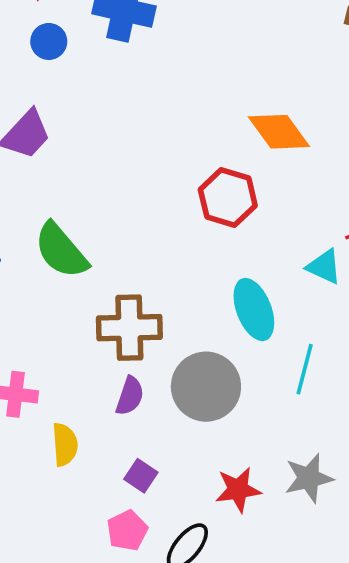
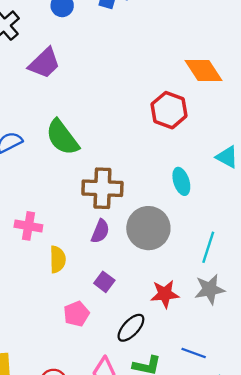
cyan ellipse: (254, 310) -> (181, 181), size x0.7
cyan line: (305, 369) -> (208, 247), moved
pink pentagon: (127, 531) -> (76, 314), moved

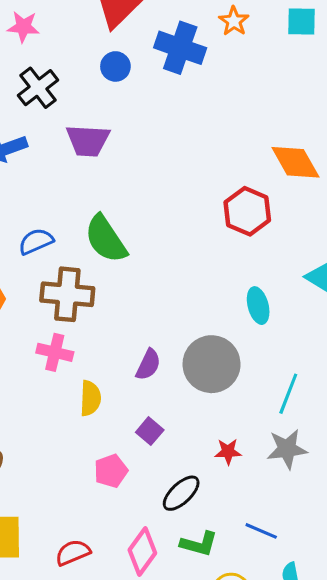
purple trapezoid: (44, 63) -> (88, 141), turned 44
brown cross: (102, 188) -> (67, 294), moved
red star: (165, 294) -> (228, 452), size x0.7

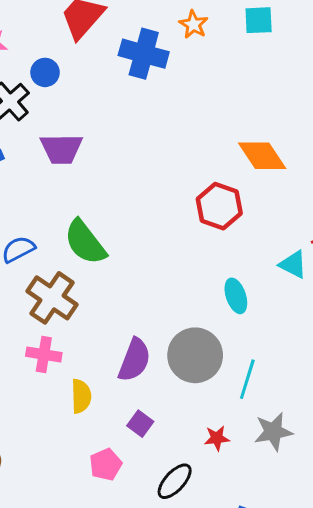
blue circle: (115, 66) -> (45, 72), moved
brown cross: (67, 294) -> (52, 298), turned 33
purple semicircle: (148, 365) -> (134, 360), size x1.4
cyan line: (288, 394) -> (247, 379), moved

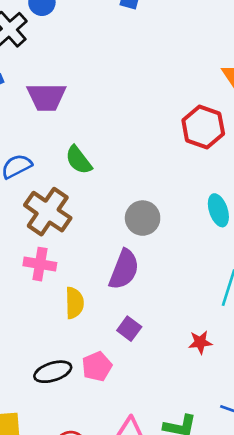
purple trapezoid: (61, 149) -> (46, 97), moved
green semicircle: (85, 242) -> (79, 160), size x0.7
gray circle: (195, 355) -> (143, 218), moved, size x0.7
black ellipse: (175, 481) -> (53, 372), moved, turned 30

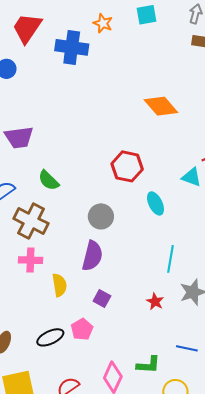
red hexagon: (203, 127) -> (127, 166), moved
red star: (200, 342) -> (155, 302), turned -30

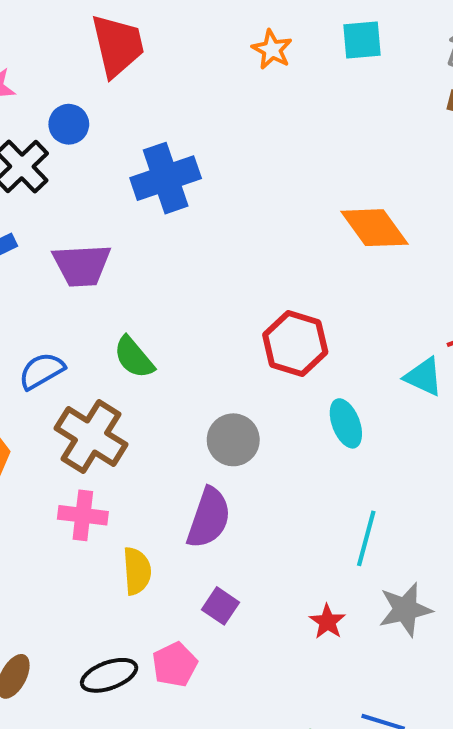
red trapezoid: (27, 28) -> (118, 45), turned 128
blue cross: (72, 47) -> (166, 178), moved, turned -32

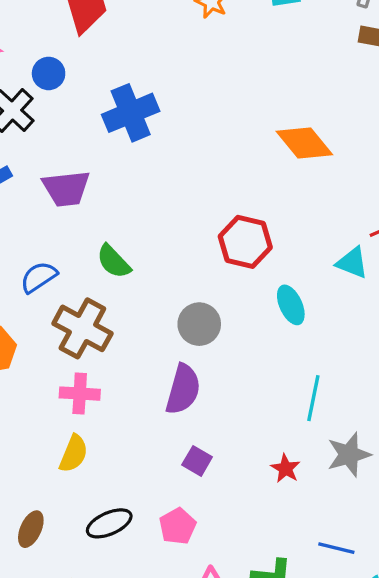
yellow semicircle: (137, 571) -> (74, 454), moved, turned 30
pink pentagon: (175, 665) -> (178, 526), moved

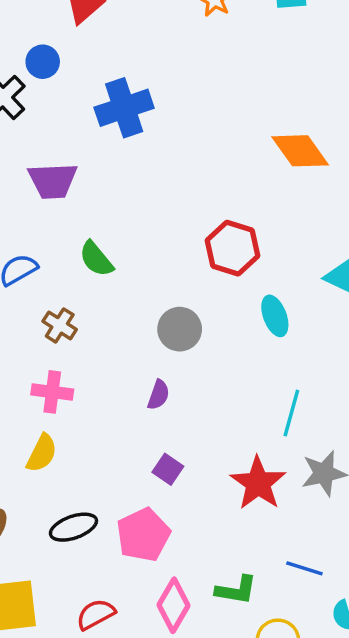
brown cross: (82, 328) -> (60, 325), size x0.6
purple semicircle: (183, 389) -> (159, 395), size x0.6
red star: (286, 468) -> (258, 483), size x1.8
pink pentagon: (178, 526) -> (143, 535), size x1.4

